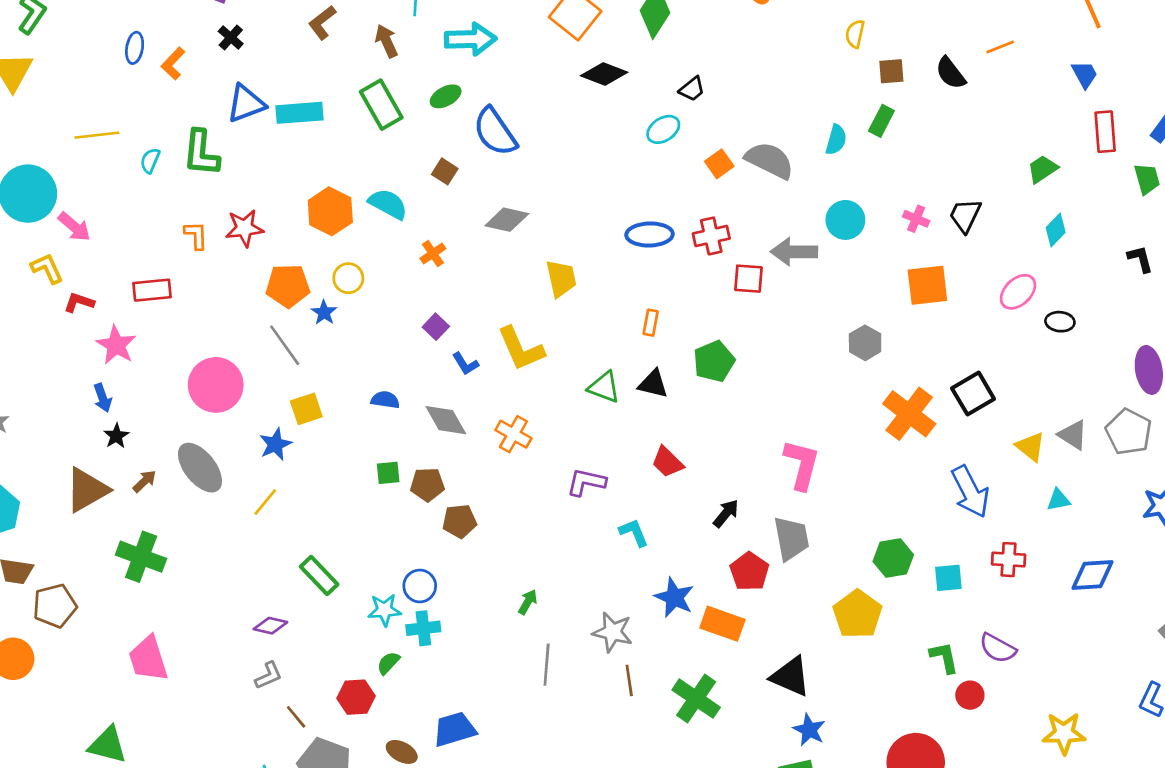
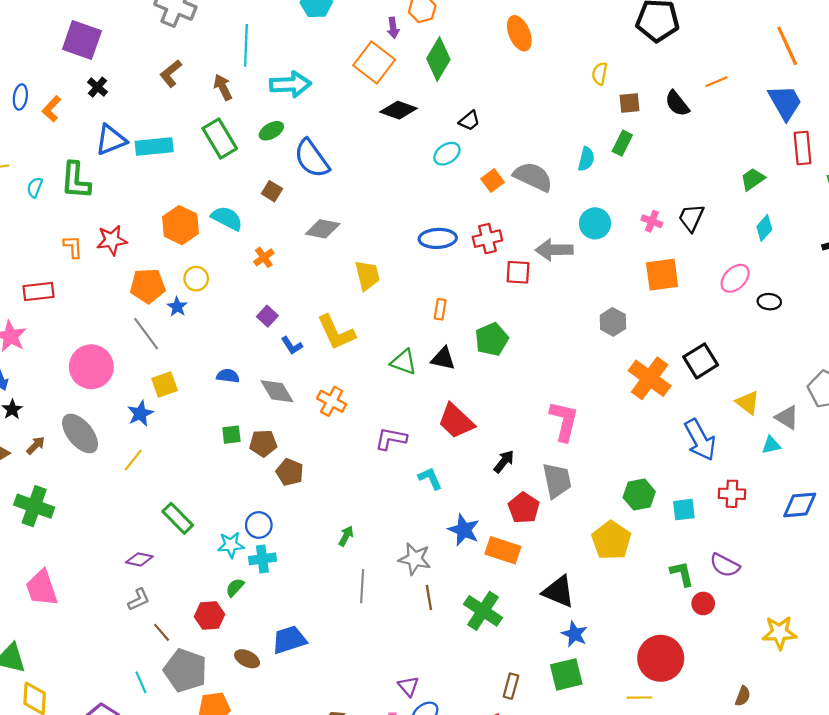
blue trapezoid: (1085, 74) -> (785, 102), size x1.6
gray triangle: (1073, 435) -> (787, 417), moved
red trapezoid: (667, 462) -> (456, 421), size x1.4
brown pentagon: (460, 521) -> (290, 472), turned 30

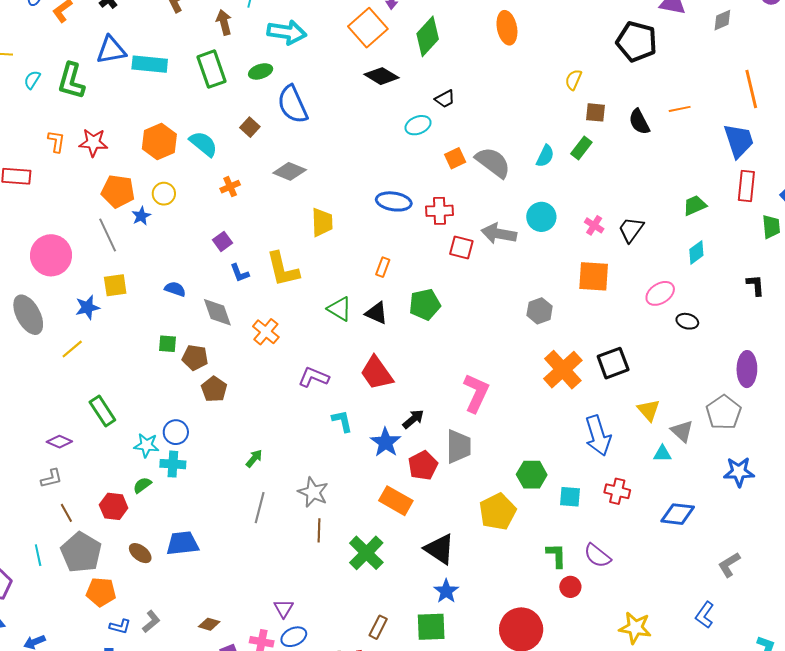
blue star: (464, 530) -> (386, 442), moved

